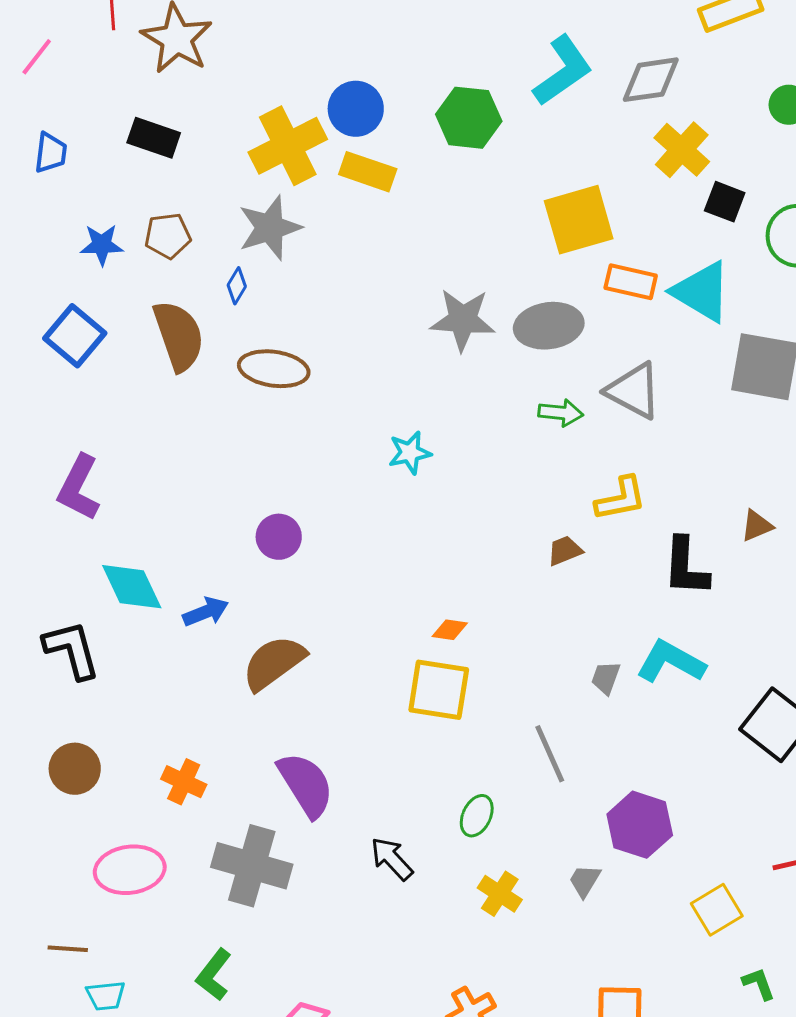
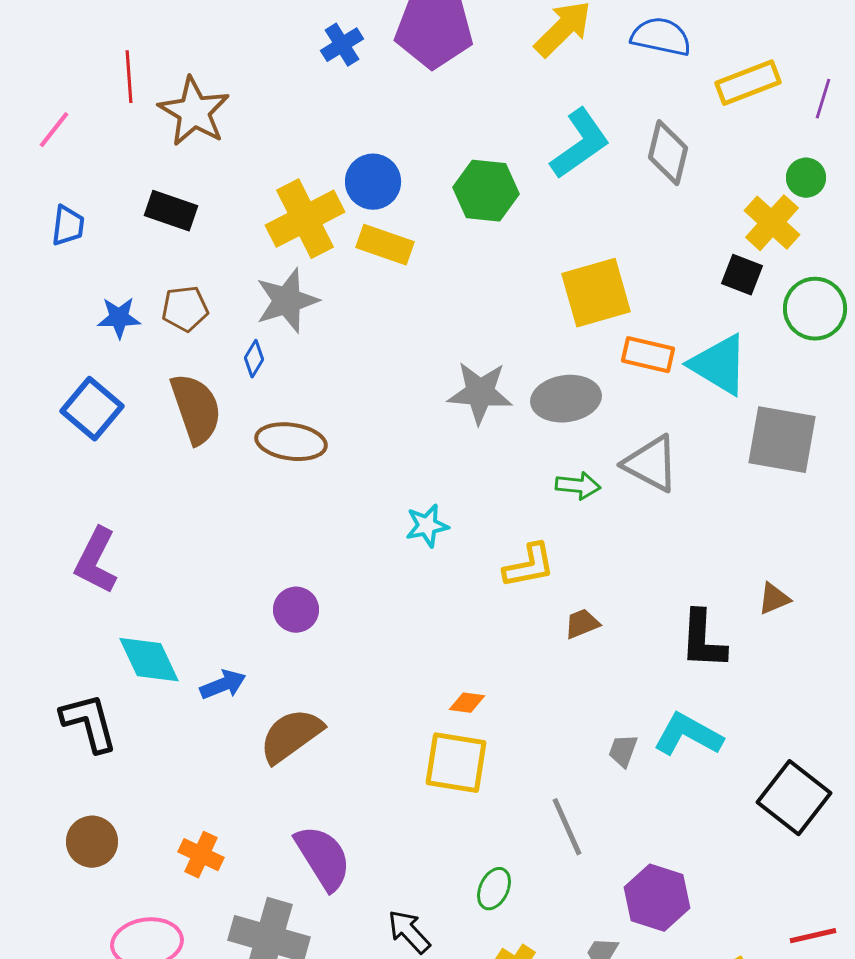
gray diamond: (651, 80) -> (668, 153), turned -68
yellow cross: (682, 150) -> (772, 223), moved
yellow L-shape: (621, 499) -> (529, 566), moved

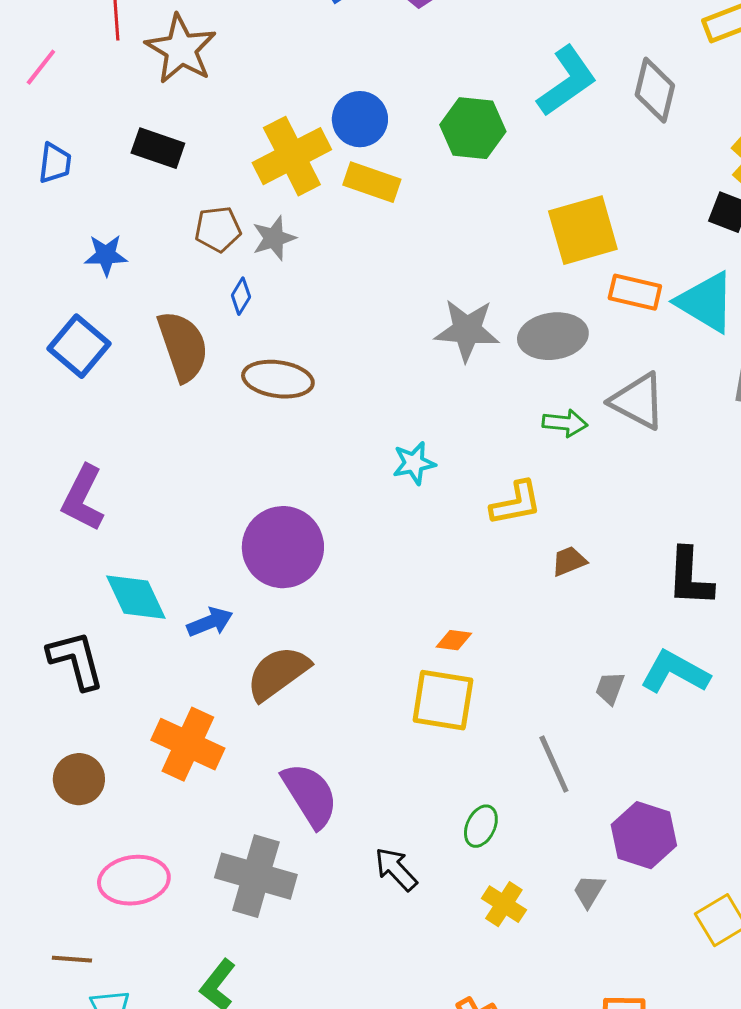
gray star: (287, 301) -> (274, 238), size x0.7
brown pentagon: (185, 309) -> (218, 229), moved
purple circle: (296, 610) -> (283, 547), size x1.8
orange cross: (201, 855) -> (188, 744), moved, size x1.6

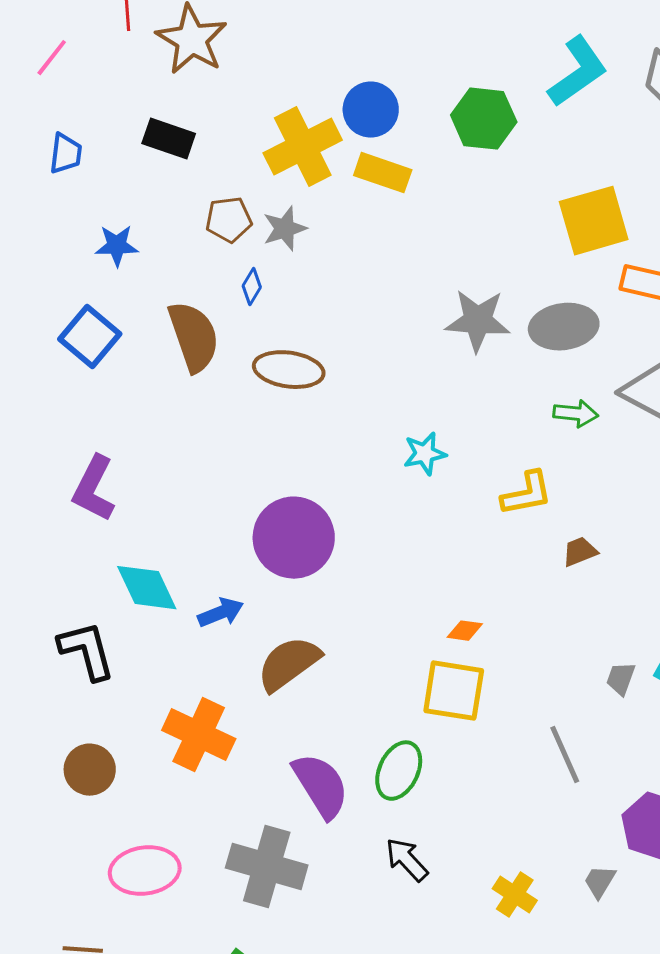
green ellipse: (481, 826) -> (399, 771), moved, size x1.4

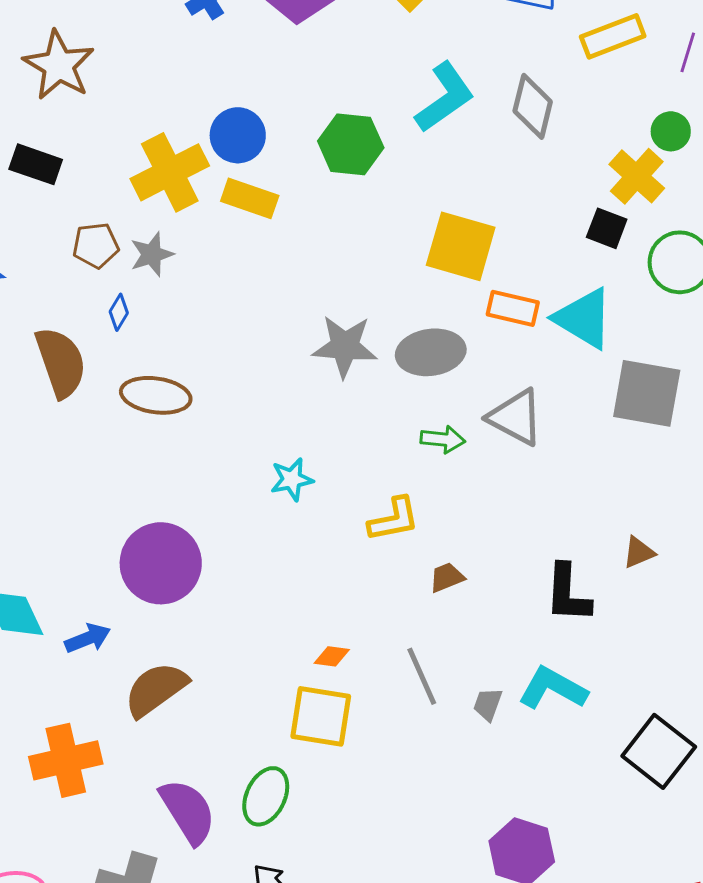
yellow square: (594, 221) -> (461, 246), turned 32
orange cross: (199, 735) -> (66, 760), turned -38
gray line: (565, 755) -> (422, 676), moved

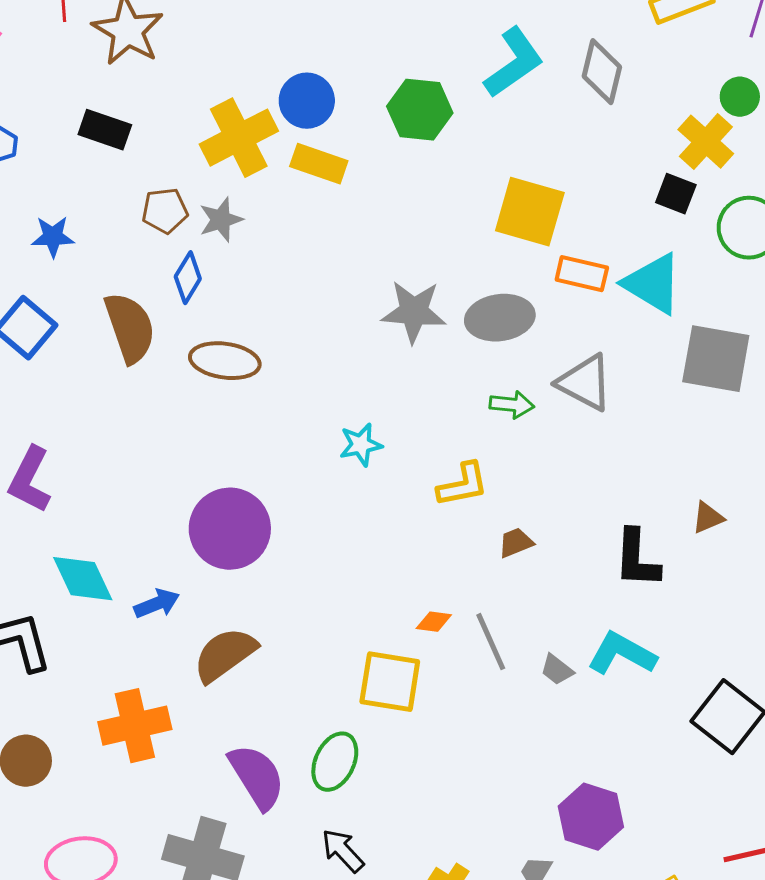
blue diamond: (119, 312) -> (188, 278), size x1.4
orange diamond: (332, 656) -> (434, 622), moved
gray trapezoid: (488, 704) -> (557, 670), turned -72

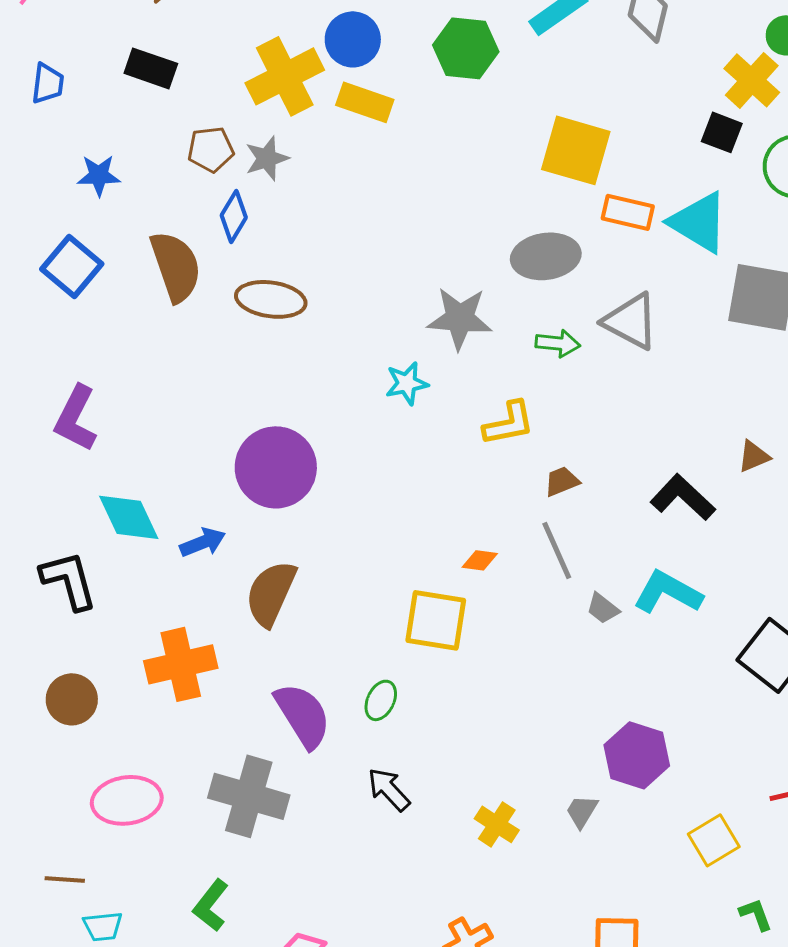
gray star: (414, 312) -> (460, 318), moved
black L-shape: (637, 559) -> (683, 497), turned 130
gray line: (491, 642) -> (557, 550), moved
brown semicircle: (225, 655) -> (271, 593), turned -30
green ellipse: (335, 762) -> (381, 700), size x0.7

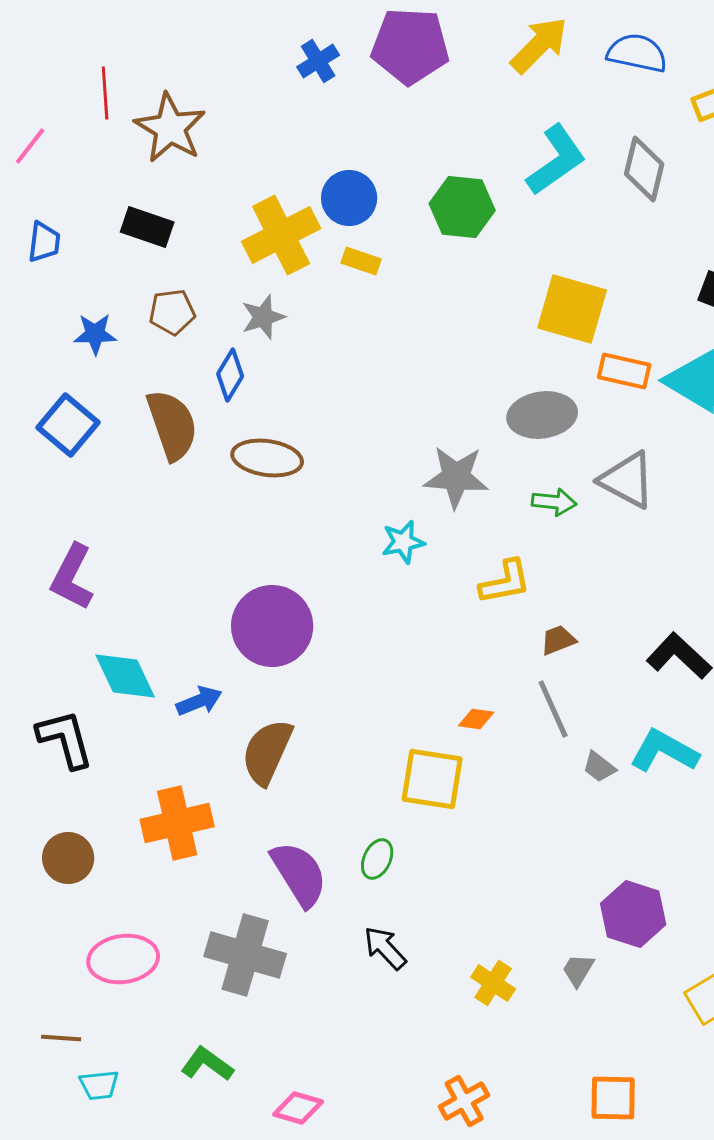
yellow rectangle: (365, 102) -> (361, 261), size x0.7
brown pentagon: (211, 149) -> (172, 312), moved
green L-shape: (211, 905) -> (207, 1064), turned 88

